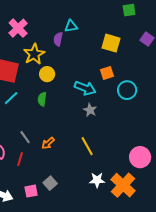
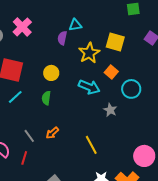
yellow star: (34, 54) -> (89, 53), moved
orange square: (107, 73) -> (111, 72), turned -32
gray star: (90, 110) -> (110, 110), moved
orange arrow: (48, 143) -> (52, 133), moved

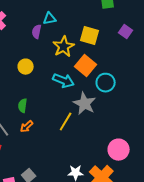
orange square: (111, 72) -> (86, 66), size x1.5
green semicircle: (46, 98) -> (23, 106), moved
gray star: (110, 110) -> (85, 104), size x1.6
yellow line: (91, 145) -> (66, 122), moved, turned 60

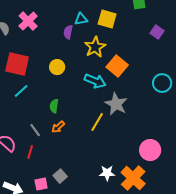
yellow square: (90, 36) -> (107, 19), moved
cyan circle: (106, 83) -> (162, 83), moved

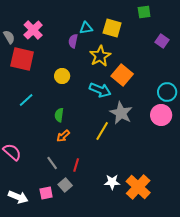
red square: (17, 64) -> (22, 59), moved
gray line: (35, 130) -> (52, 163), moved
pink circle: (150, 150) -> (161, 115), moved
red line: (30, 152) -> (76, 165), moved

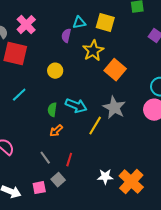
cyan arrow: (100, 90) -> (76, 106), moved

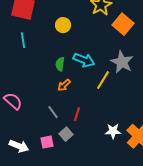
cyan line: (19, 95) -> (23, 40), moved, turned -56

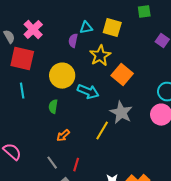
yellow circle: (63, 25) -> (62, 76), size x1.6
cyan arrow: (84, 60) -> (88, 92), moved
green semicircle: (60, 64) -> (53, 107), moved

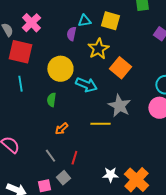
yellow line: (102, 131) -> (100, 124), turned 60

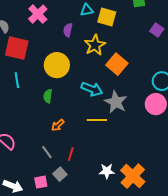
cyan triangle: (84, 21) -> (87, 10), moved
pink cross: (31, 23) -> (38, 14), moved
cyan arrow: (86, 85) -> (92, 89), moved

